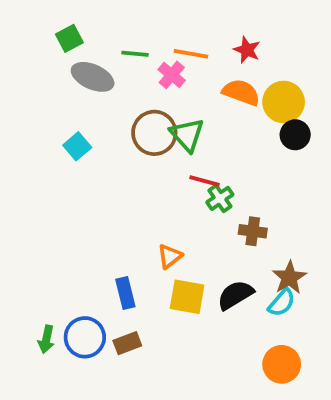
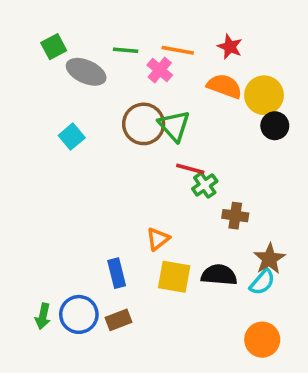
green square: (69, 38) -> (54, 47), moved
black semicircle: (235, 295) -> (219, 275), turned 36

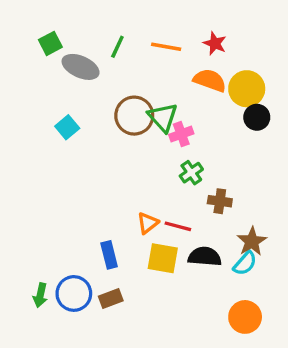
green line: (126, 50) -> (117, 47), turned -70
pink cross: (160, 70) -> (181, 134), moved, turned 30
red line: (190, 169) -> (178, 226), moved

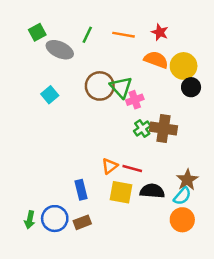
brown cross: (220, 201) -> (164, 128), moved, size x1.5
orange circle: (245, 317) -> (182, 220), moved

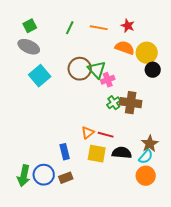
gray ellipse: (60, 50) -> (29, 47), moved
cyan square: (50, 95) -> (40, 76), size x1.5
green arrow: (30, 220) -> (24, 176), size x1.5

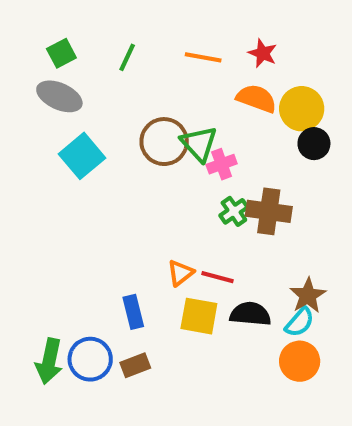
green line: (70, 28) -> (127, 57), moved

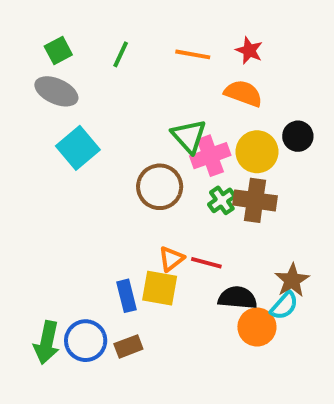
yellow circle: (302, 109) -> (257, 152), moved
brown circle: (164, 142) -> (160, 187), moved
pink cross: (222, 164) -> (210, 156), size x1.4
yellow square: (199, 316) -> (160, 288), moved
orange circle: (300, 361) -> (257, 327), moved

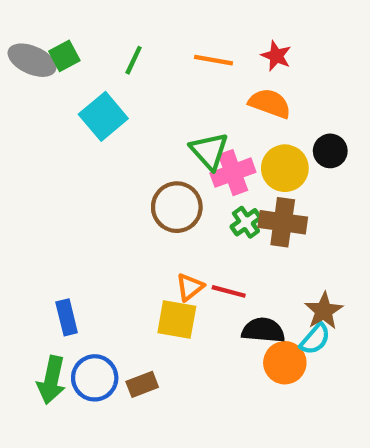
gray ellipse: (56, 91) -> (32, 60), moved
cyan square: (78, 148) -> (103, 116), moved
blue rectangle: (126, 296) -> (67, 317), moved

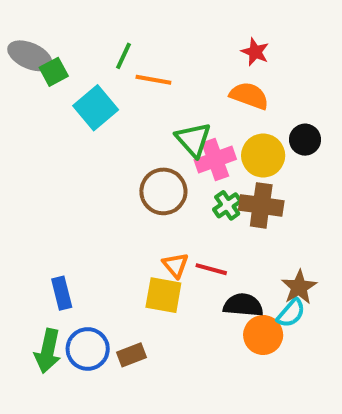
green square: (64, 56) -> (54, 72), moved
orange line: (214, 60) -> (153, 80), moved
orange triangle: (190, 287) -> (175, 265), turned -32

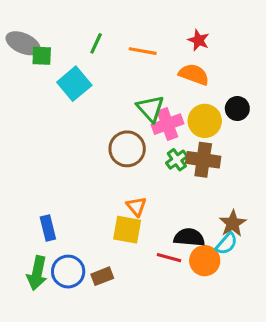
green square: (54, 72) -> (42, 56), turned 30
orange line: (153, 80) -> (143, 51), moved
red line: (211, 269) -> (169, 258), moved

